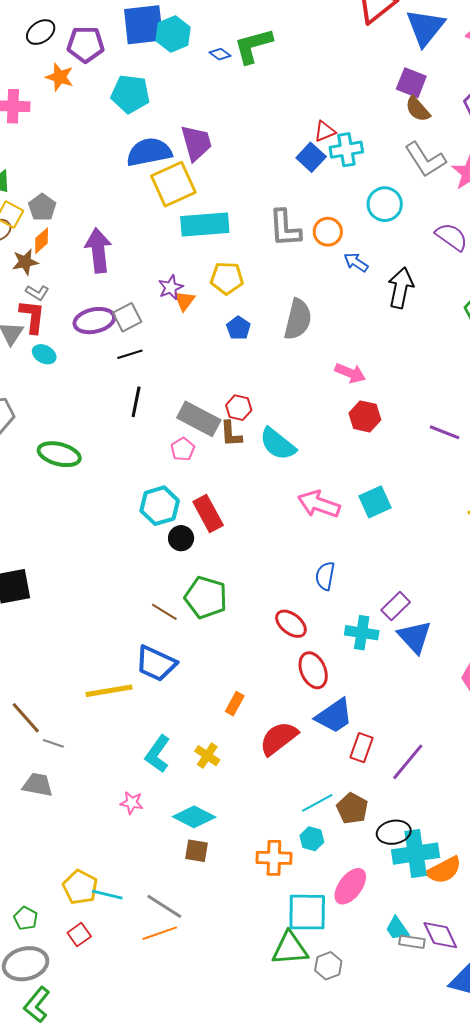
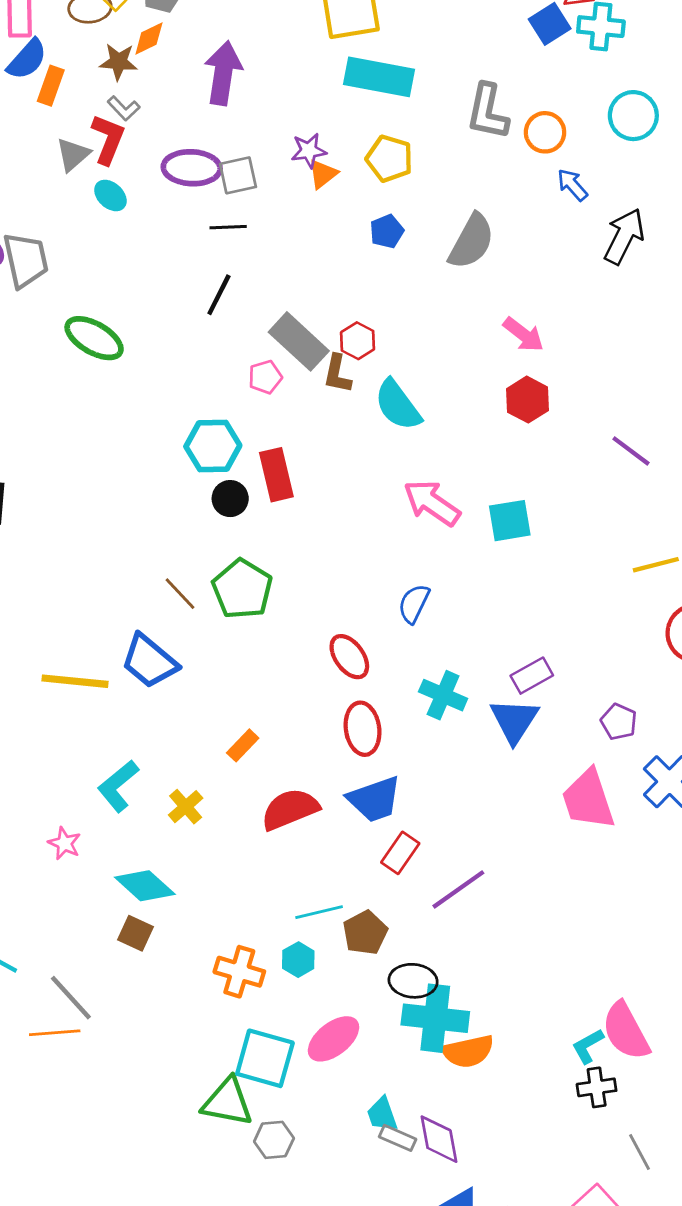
purple rectangle: (396, 606) -> (532, 676), moved

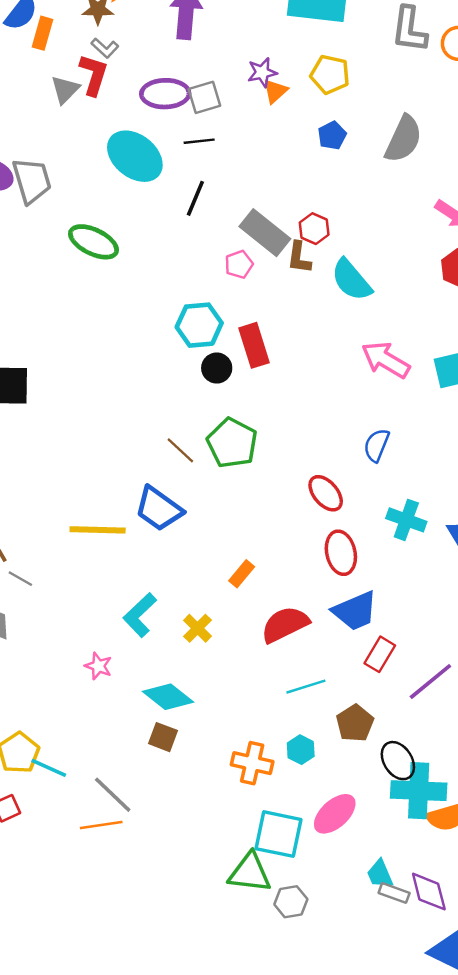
cyan ellipse: (110, 195) -> (135, 156), moved, size x2.0
cyan line: (319, 912) -> (306, 687), moved
black ellipse: (413, 981) -> (398, 761), turned 57

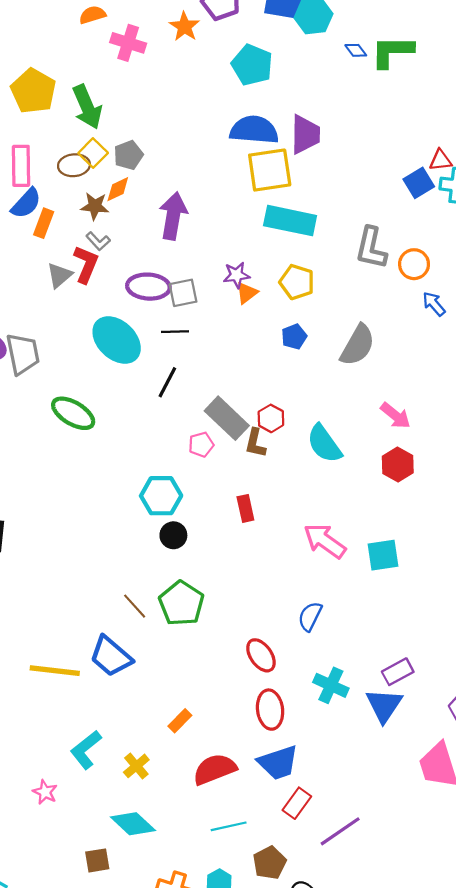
cyan semicircle: (351, 280) -> (324, 444), moved
red rectangle: (254, 345) -> (245, 508), moved, size x0.7
cyan diamond: (168, 697) -> (133, 824), moved
brown square: (163, 737) -> (97, 860), turned -35

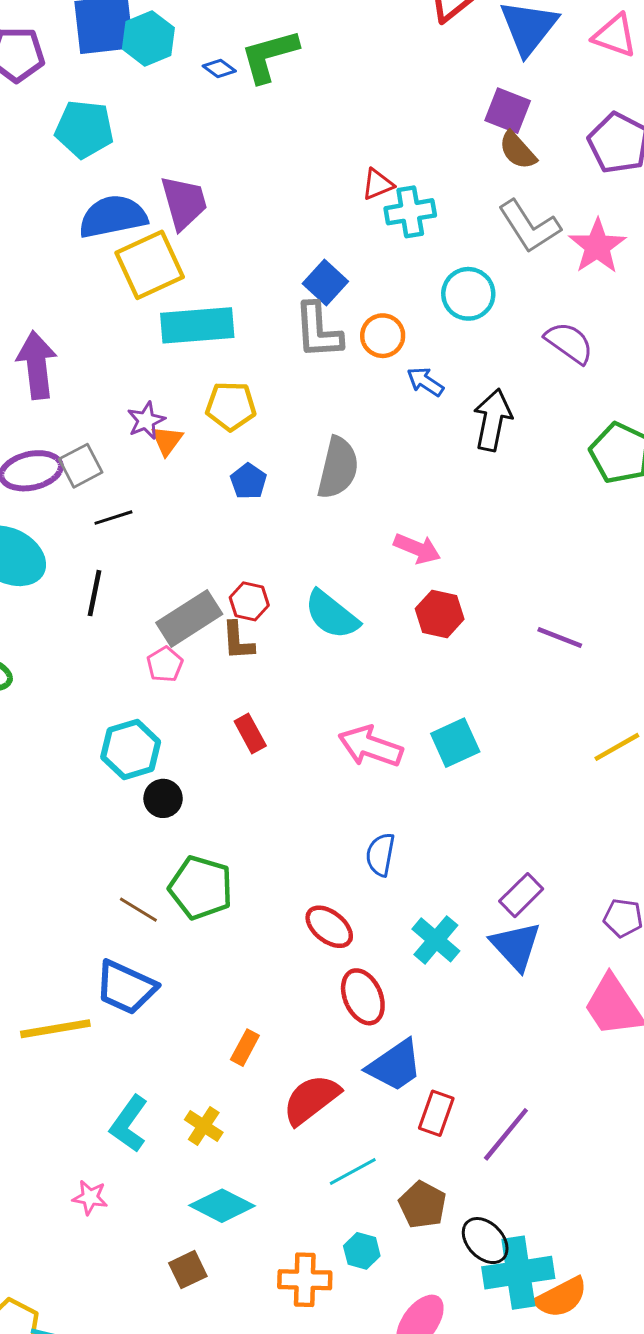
blue square: (419, 183) -> (325, 282), moved
black line: (175, 332) -> (113, 518), moved
gray rectangle: (227, 418) -> (189, 618), turned -60
cyan cross: (331, 685) -> (436, 940), turned 32

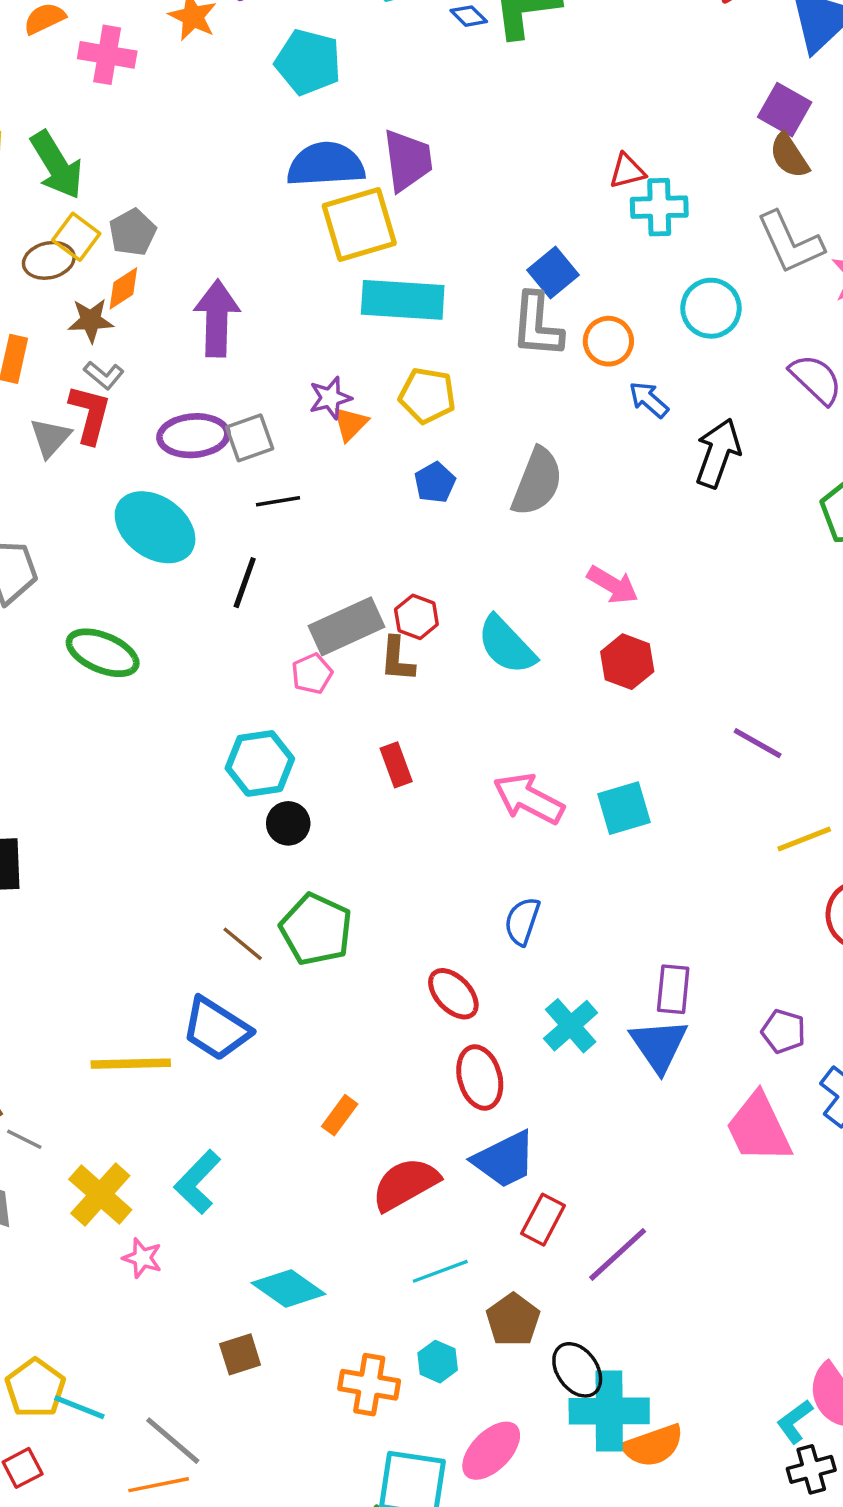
purple line: (560, 637) -> (758, 743), moved
purple rectangle: (521, 895) -> (673, 989), turned -48
yellow cross: (204, 1126) -> (100, 1194), moved, size x1.5

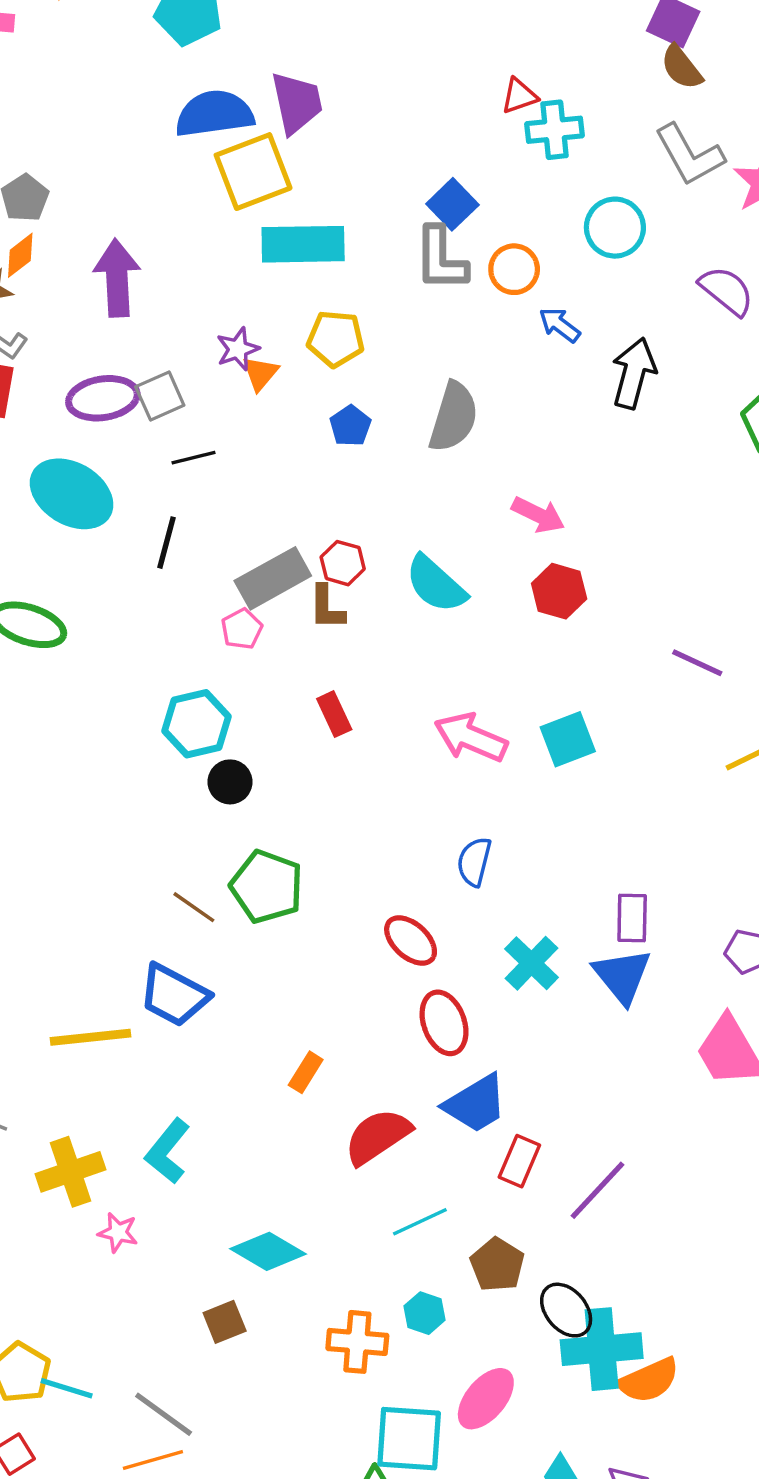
yellow cross: (100, 1194) -> (71, 1172), turned 34

